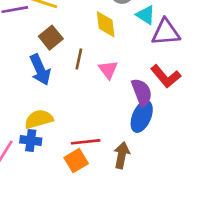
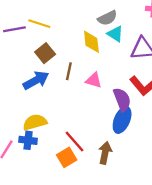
cyan triangle: (146, 15) -> (115, 34), moved
blue arrow: (40, 70) -> (36, 80), turned -95
pink triangle: (108, 70) -> (94, 80), turned -36
red line: (86, 142) -> (74, 141), turned 55

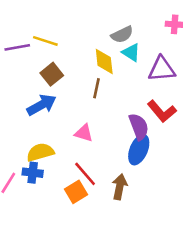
brown line: (69, 71) -> (97, 88), moved
pink triangle: (94, 80) -> (84, 133), moved

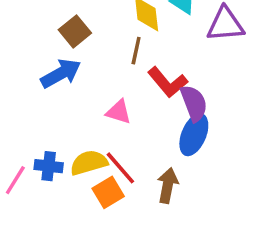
red L-shape: (162, 111) -> (168, 82), moved
yellow semicircle: (40, 152) -> (89, 163), moved

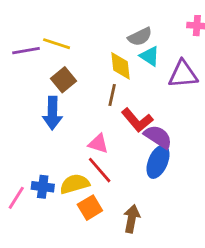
blue arrow: (61, 73) -> (52, 113), turned 120
purple semicircle: (194, 103) -> (158, 137), turned -36
red line: (120, 168) -> (100, 170), moved
brown arrow: (168, 185) -> (132, 219), moved

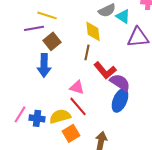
purple line: (26, 51) -> (34, 28), moved
cyan triangle: (150, 56) -> (123, 16), moved
pink line: (16, 198) -> (20, 114), moved

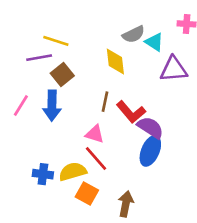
brown line: (87, 52) -> (105, 102), moved
pink line: (20, 114) -> (21, 106), moved
orange square: (71, 133) -> (87, 194), turned -30

